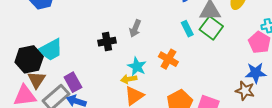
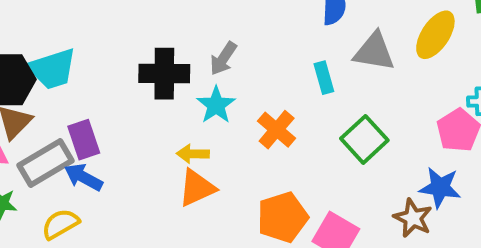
green square: (211, 28) -> (364, 139), moved
black cross: (107, 42) -> (164, 74), size x1.4
cyan star: (137, 66) -> (216, 105), moved

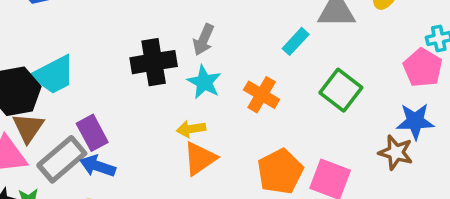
cyan rectangle: (324, 78) -> (296, 41), turned 68

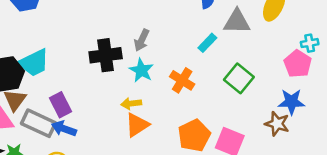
gray rectangle: (62, 159) -> (38, 123), turned 64

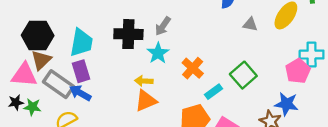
gray triangle: (237, 22) -> (250, 24), size x0.6
cyan rectangle: (207, 43) -> (214, 92), moved
cyan cross: (310, 43) -> (312, 55), size x1.5
cyan trapezoid: (34, 63) -> (81, 43), moved, turned -64

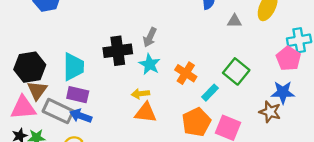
purple rectangle: (81, 71) -> (78, 95), turned -50
orange triangle: (146, 101) -> (146, 113), turned 40

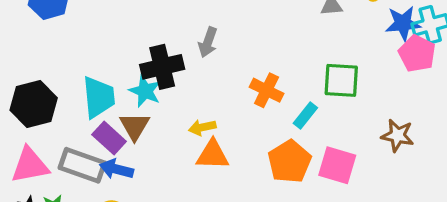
cyan star: (150, 64) -> (145, 91), moved
green square: (236, 71) -> (341, 80), turned -30
brown triangle: (37, 90) -> (135, 126), moved
blue star: (283, 92) -> (403, 23), moved
purple rectangle: (78, 95) -> (109, 138), turned 35

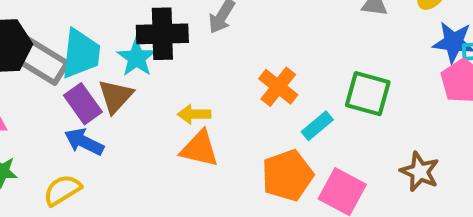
gray rectangle: (82, 165) -> (40, 60), moved

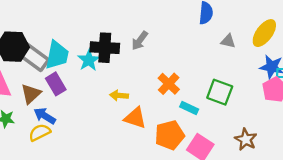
brown triangle: (116, 96) -> (31, 94), moved
cyan rectangle: (317, 126) -> (189, 108), turned 60
blue arrow: (84, 142) -> (45, 116), moved
orange triangle: (199, 149) -> (135, 118), moved

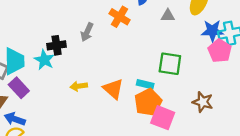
black cross: (105, 48) -> (57, 45), size x0.7
orange cross: (169, 84) -> (120, 17), moved
orange triangle: (135, 118) -> (113, 89), moved, turned 35
orange pentagon: (170, 135) -> (148, 102), moved

